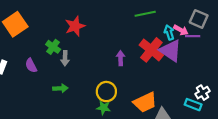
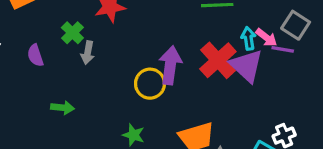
purple arrow: (121, 58) -> (170, 65), size x1.6
green arrow: (60, 88) -> (62, 108), moved
yellow circle: (106, 92) -> (150, 84), moved

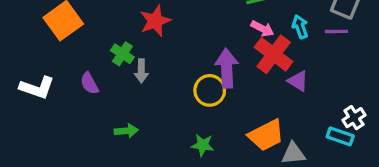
pink arrow: (266, 38) -> (262, 29), moved
purple triangle: (246, 66) -> (298, 81), moved, size x0.6

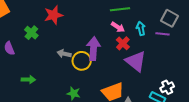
red cross: (274, 54) -> (123, 43), size x0.6
gray arrow: (141, 71) -> (64, 54), moved, turned 96
purple triangle: (298, 81) -> (136, 61), size x1.6

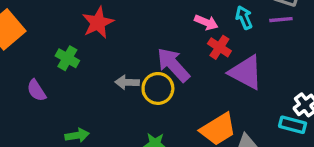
purple arrow: (93, 49) -> (173, 65), turned -35

